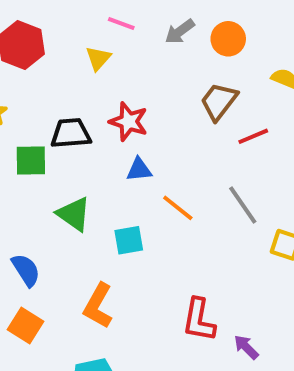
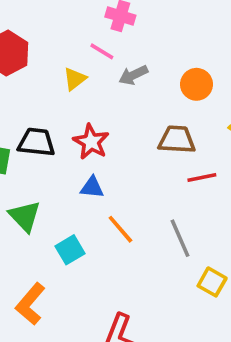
gray arrow: (180, 32) -> (133, 75), moved
brown trapezoid: (219, 101) -> (177, 140), turned 45
cyan square: (129, 240) -> (70, 250), turned -32

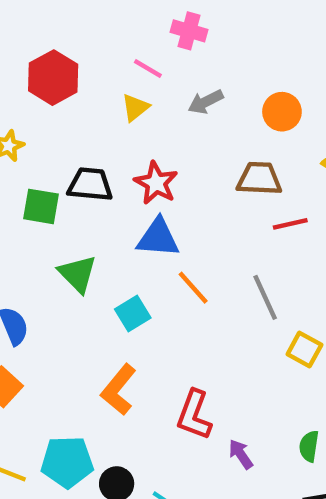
pink line: (102, 51) -> (148, 69), moved
blue triangle: (92, 187) -> (158, 238), size x1.5
orange L-shape: (30, 304) -> (119, 390), moved

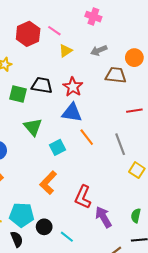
pink line: (148, 69) -> (54, 31), moved
brown trapezoid: (259, 179) -> (116, 75), moved
purple arrow: (241, 454) -> (103, 217), size x1.5

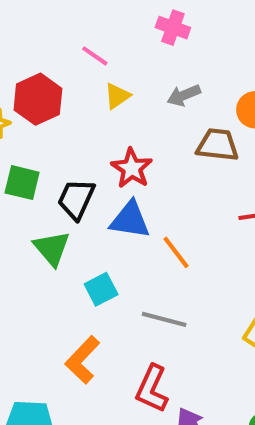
red hexagon: (28, 34) -> (38, 99), moved
black trapezoid: (42, 85) -> (76, 199), moved, turned -75
orange line: (87, 137) -> (176, 252), moved
gray line: (120, 144) -> (164, 319), moved, turned -55

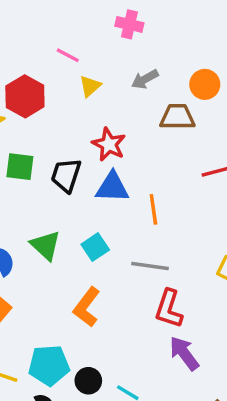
green triangle: (52, 248) -> (45, 245), moved
orange line: (176, 252) -> (153, 209), turned 36
red L-shape: (152, 389) -> (169, 309), moved

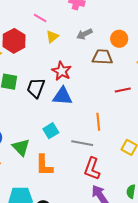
orange line: (153, 209) -> (98, 122), moved
green triangle: (45, 245) -> (21, 147), moved
orange L-shape: (87, 307) -> (44, 165), turned -40

